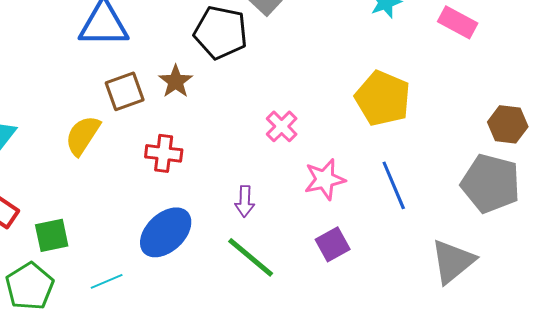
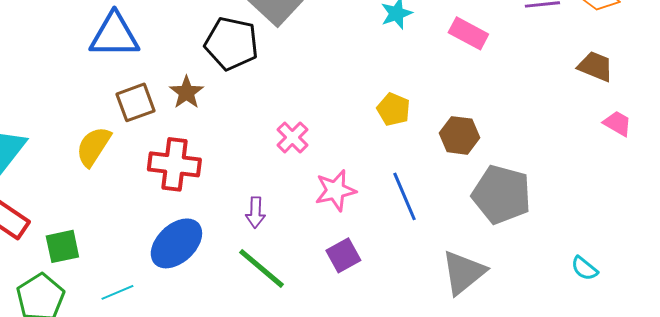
yellow pentagon: (383, 98) -> (393, 109), size x0.6
brown hexagon: (508, 124) -> (459, 135), moved
red cross: (164, 153) -> (174, 164), size x1.4

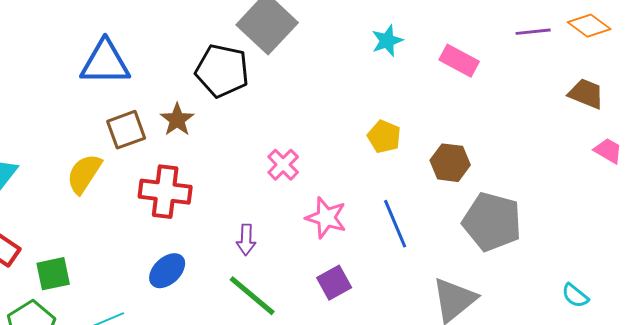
pink star: (335, 190) -> (326, 218), turned 30
blue ellipse: (176, 243) -> (167, 271), size x0.7

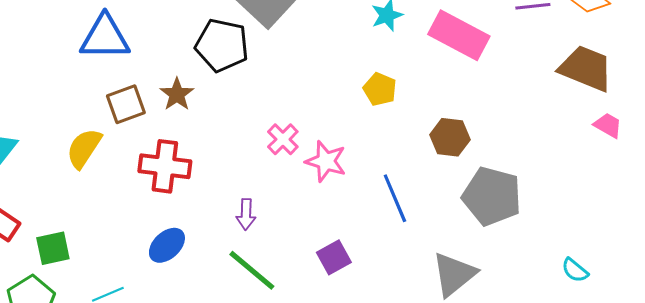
pink rectangle: (459, 61) -> (459, 35), size x1.5
brown trapezoid: (586, 94) -> (586, 68), size x1.5
yellow pentagon: (384, 137) -> (380, 89), moved
pink star: (326, 218) -> (326, 161), moved

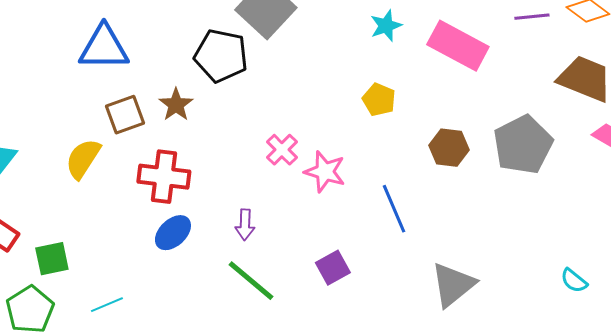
gray pentagon: (492, 196) -> (523, 145), moved, turned 30
blue ellipse: (167, 245) -> (173, 233), moved

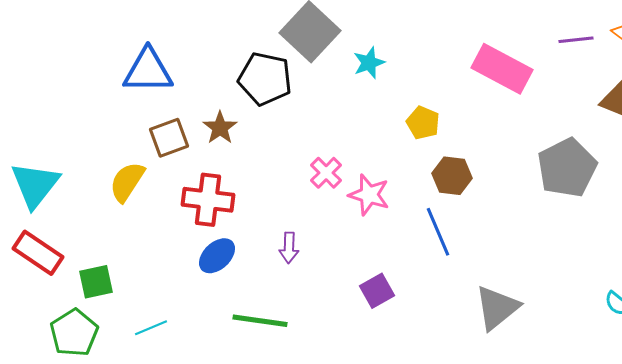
cyan star: (386, 26) -> (369, 63), moved
brown hexagon: (449, 148) -> (452, 176), moved
green line: (251, 281) -> (260, 321), moved, turned -32

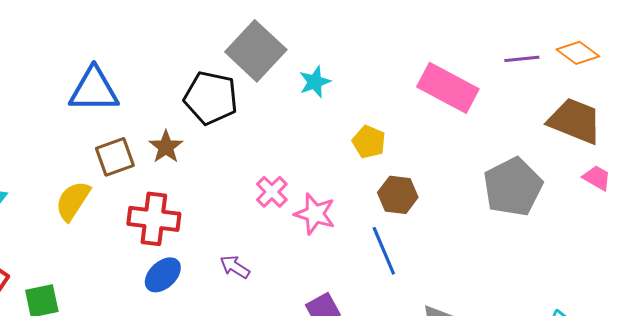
purple arrow: (289, 248) -> (235, 267), turned 120

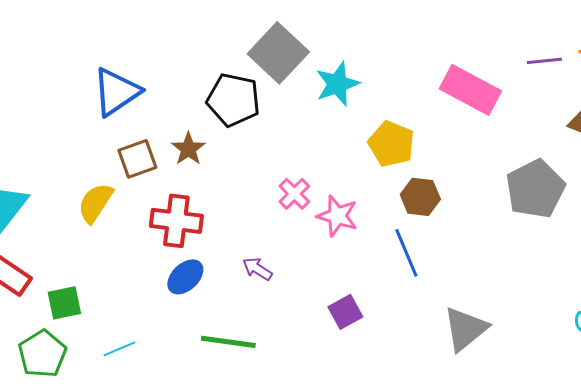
cyan star: (315, 82) -> (337, 84), size x1.4
blue triangle: (94, 90) -> (116, 92), turned -34
yellow pentagon: (369, 142) -> (391, 144), size x1.4

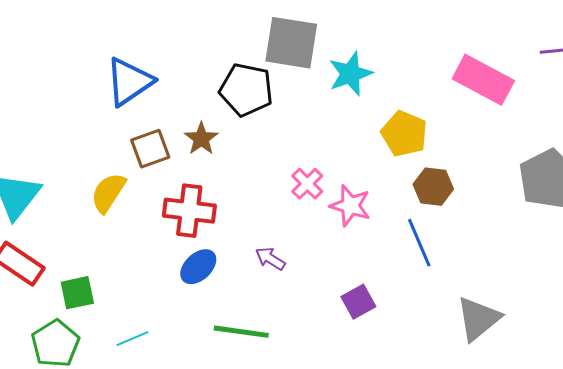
gray square: (278, 53) -> (291, 43), turned -34

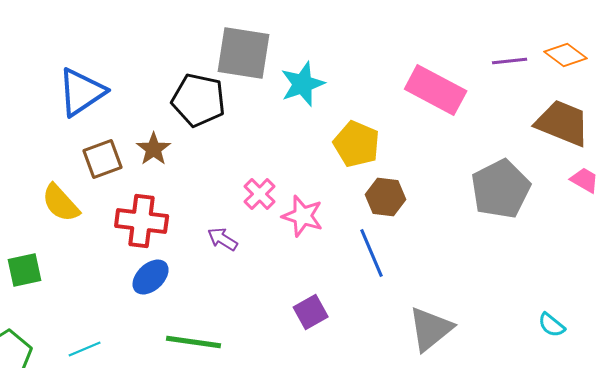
yellow semicircle: (108, 193) -> (61, 203), turned -75
purple arrow: (270, 259) -> (223, 239), moved
green square: (77, 293) -> (25, 270), moved

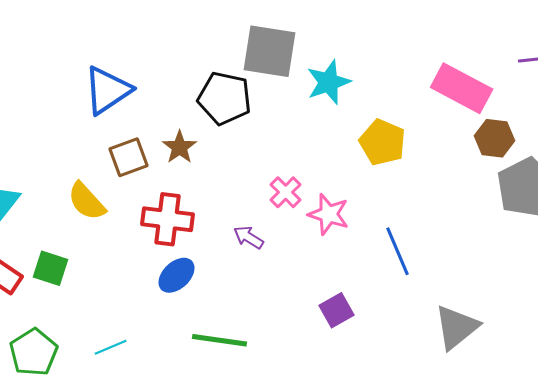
brown hexagon: (386, 197) -> (495, 138), moved
green square: (25, 270) -> (51, 268), turned 30

